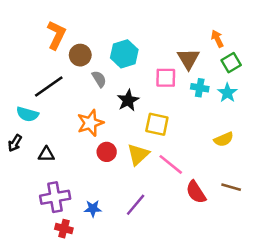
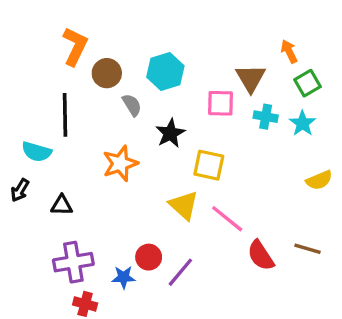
black line: (49, 87) -> (65, 115), turned -56
yellow semicircle: (224, 139) -> (319, 180), moved
red circle: (107, 152) -> (149, 257), moved
yellow triangle: (138, 154) -> (184, 205), turned -35

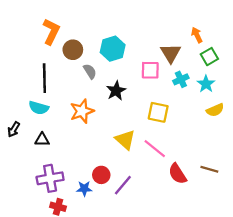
cyan cross: (266, 117) -> (181, 79), turned -35
cyan semicircle: (37, 152) -> (39, 108), moved
yellow square: (209, 165) -> (158, 112), moved
yellow semicircle: (319, 180) -> (215, 110), moved

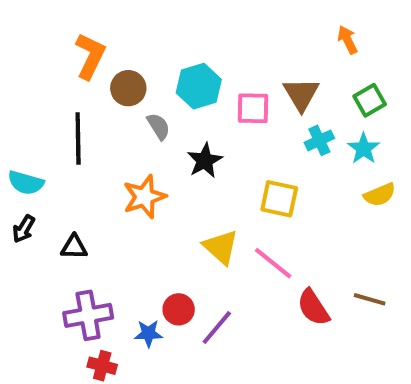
orange arrow: (197, 35) -> (348, 40), moved
pink square: (150, 70) -> (253, 108), moved
cyan semicircle: (39, 108) -> (26, 183), moved

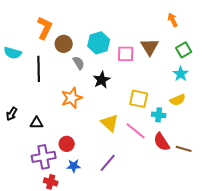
cyan cross: (319, 140) -> (159, 115), moved, turned 32
cyan semicircle: (26, 183) -> (13, 53), moved
yellow semicircle: (380, 195) -> (178, 100), moved
red semicircle: (313, 307) -> (162, 142), moved
red circle: (179, 309) -> (67, 144), moved

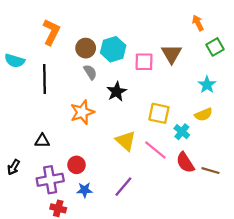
brown circle: (64, 44) -> (86, 48), moved
green square: (184, 50) -> (215, 47), moved
black arrow: (12, 114) -> (14, 167), moved
cyan cross: (159, 115) -> (182, 132), turned 32

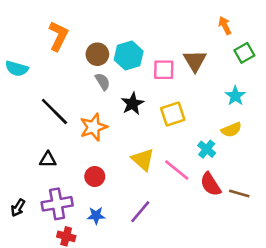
black line: (44, 79) -> (54, 111), moved, turned -44
yellow square: (159, 113) -> (173, 114), moved, turned -30
red circle: (76, 165) -> (95, 177), moved
black arrow: (14, 167) -> (18, 208), moved

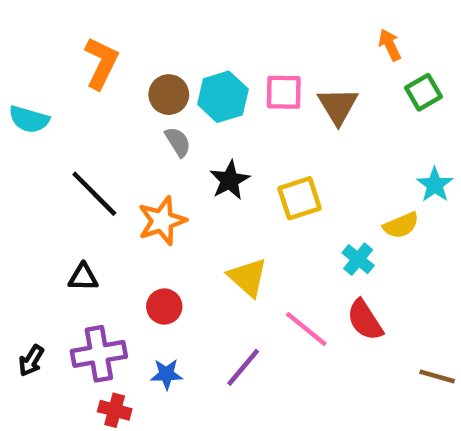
pink square: (164, 70) -> (284, 92), moved
cyan star: (235, 96) -> (435, 185), moved
pink line: (177, 170) -> (306, 329), moved
brown line: (239, 193) -> (437, 376), moved

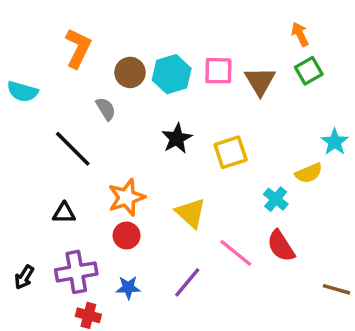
green square: (424, 92) -> (309, 71), moved
gray semicircle: (178, 142) -> (106, 109), moved
orange star: (162, 221) -> (127, 197), moved

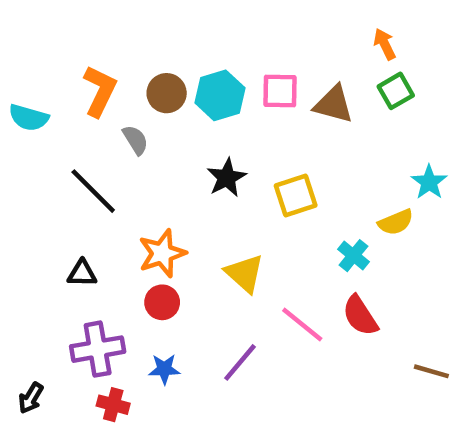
orange L-shape: (78, 48) -> (100, 91), moved
brown triangle: (260, 81) -> (333, 104), turned -44
black arrow: (24, 277) -> (31, 398), moved

